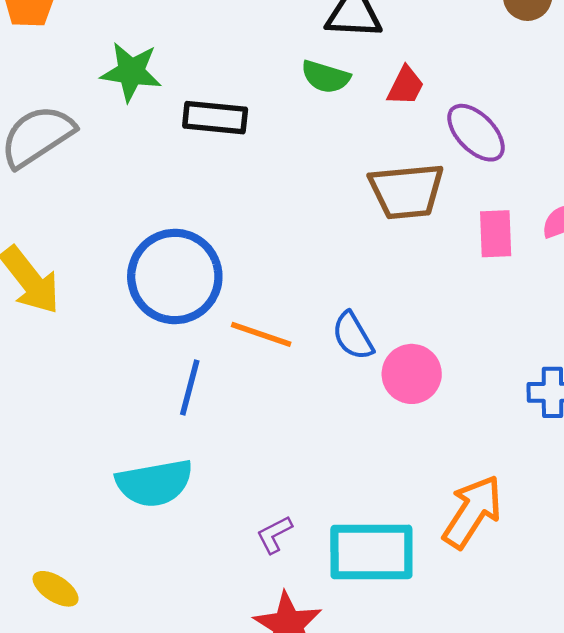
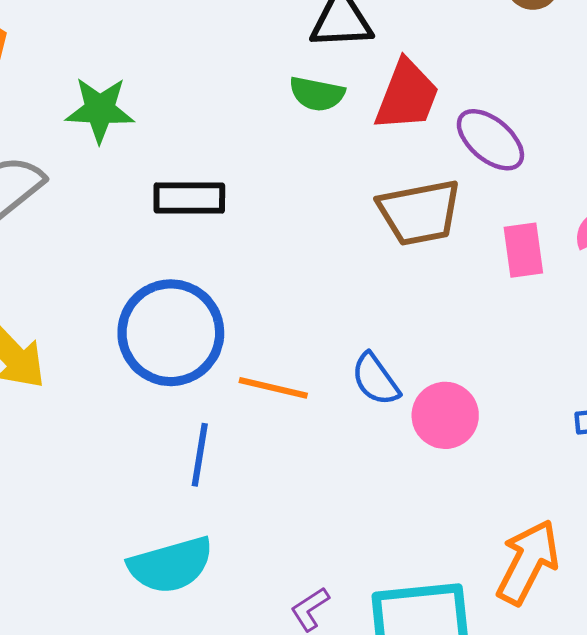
red trapezoid: (406, 86) -> (407, 95), size x1.6
black rectangle: (215, 118) -> (189, 198), moved

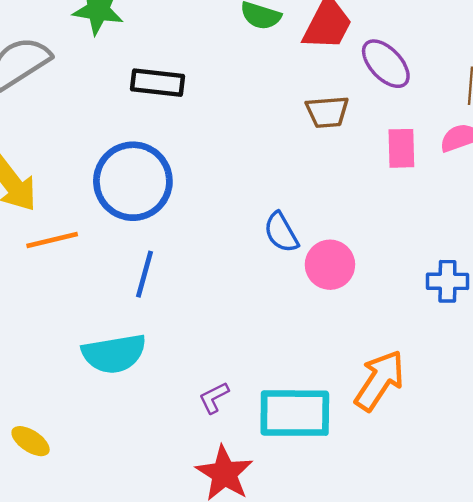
brown trapezoid: (419, 212) -> (327, 112), size x0.7
orange line: (273, 388) -> (52, 240), moved, turned -33

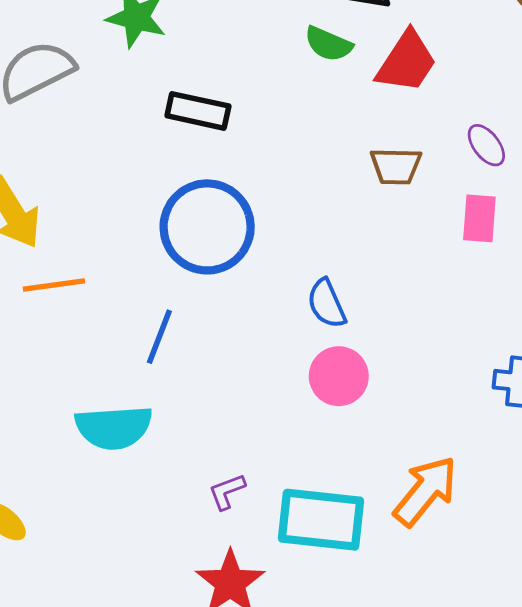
purple ellipse: (386, 64) -> (486, 145), moved, size x0.7
blue circle: (133, 181) -> (207, 227), moved
pink circle: (330, 265) -> (339, 376), moved

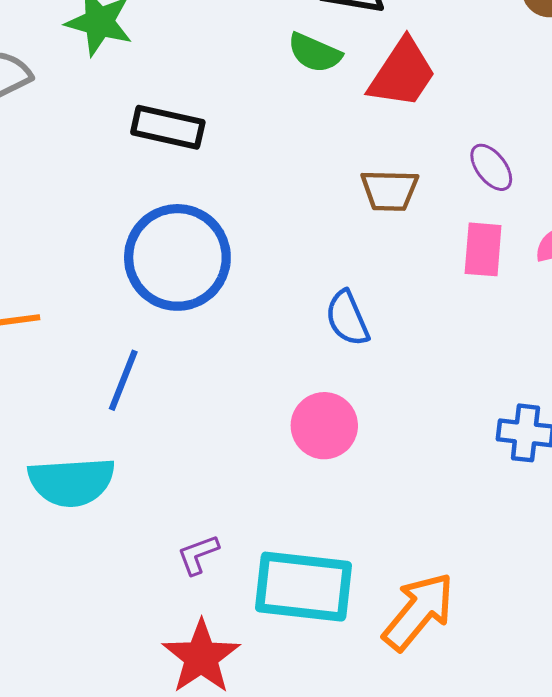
blue semicircle: (327, 304) -> (347, 318), moved
orange arrow: (425, 491) -> (418, 611), moved

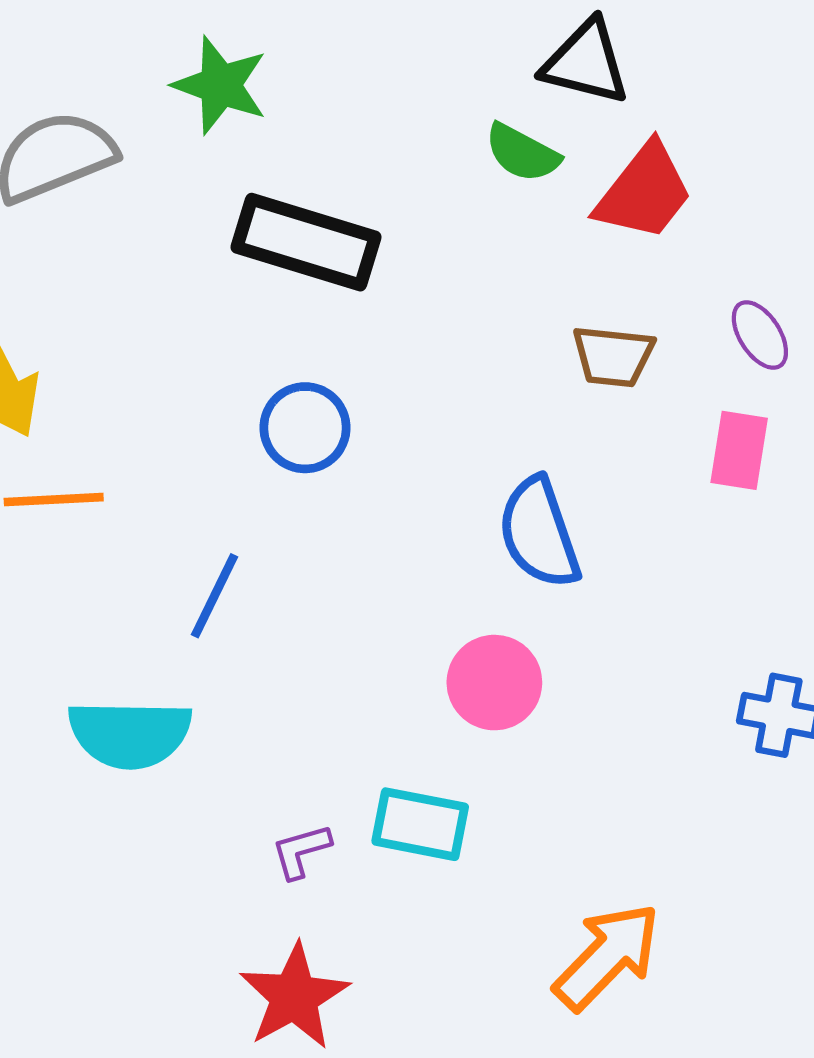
black rectangle: (168, 127) -> (306, 242), size x1.4
blue circle: (177, 257) -> (305, 428), size x0.6
blue semicircle: (347, 318) -> (539, 533), size x1.4
cyan rectangle: (304, 587) -> (420, 824), moved, size x0.7

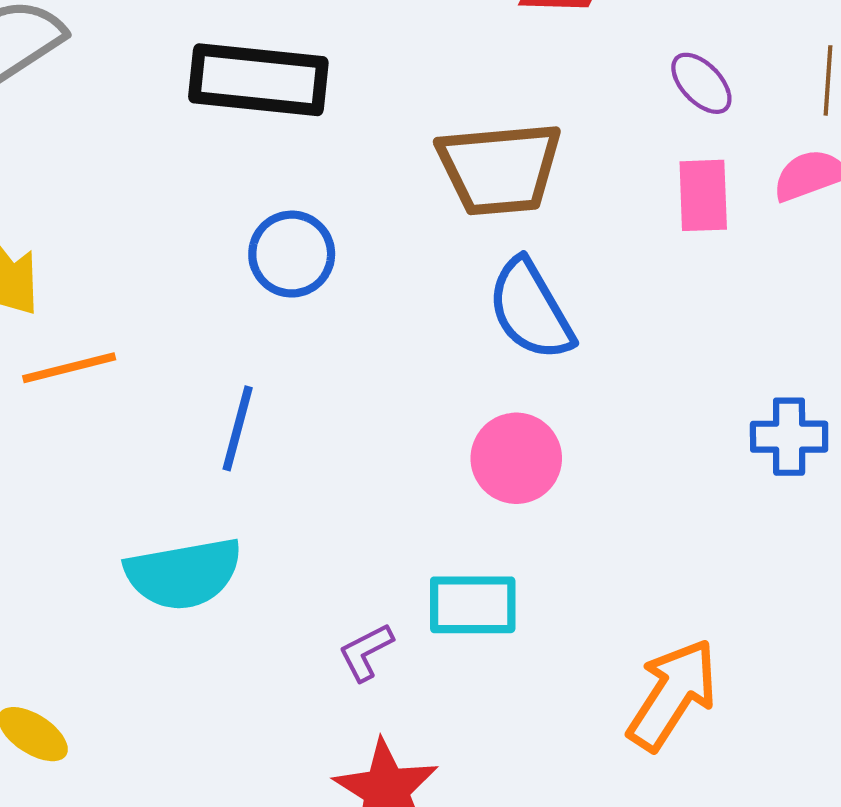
brown trapezoid: (613, 356) -> (500, 168), moved, size x1.6

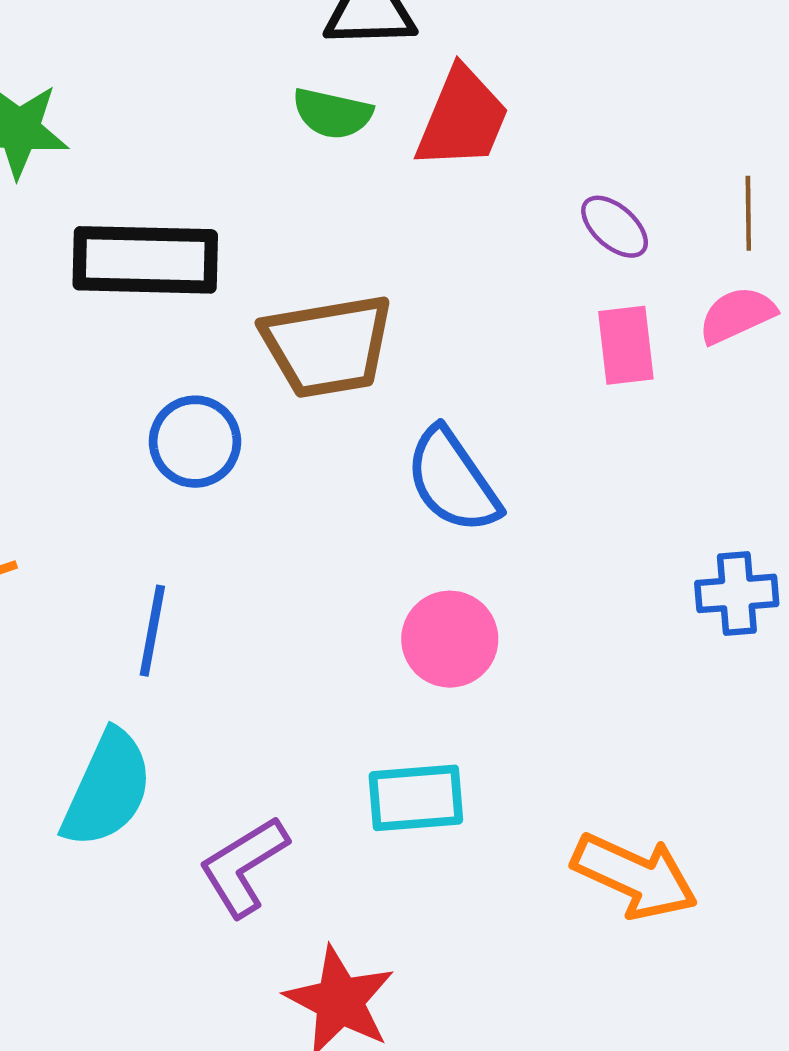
brown trapezoid: (500, 168) -> (327, 346), moved
cyan semicircle: (184, 574) -> (107, 789), turned -51
purple L-shape: (366, 652) -> (244, 866), moved, size x1.6
orange arrow: (672, 694) -> (635, 876), turned 86

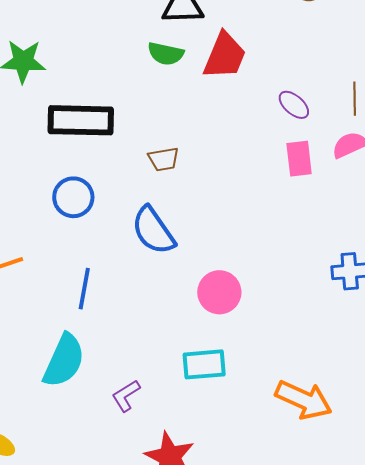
brown trapezoid: (327, 346) -> (164, 159), size x0.5
blue circle: (195, 442) -> (73, 197), moved
blue semicircle: (453, 481) -> (153, 231), moved
purple L-shape: (244, 866) -> (126, 396), size x0.7

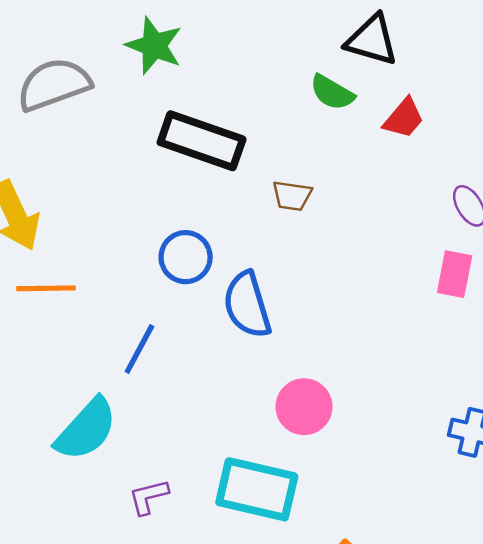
red trapezoid: (225, 56) -> (404, 118), size x0.7
brown trapezoid: (164, 159) -> (292, 196), moved
blue circle: (73, 197) -> (186, 257), moved
cyan rectangle: (204, 364) -> (257, 489), size x1.4

